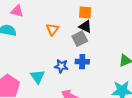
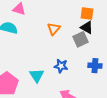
blue cross: (82, 62) -> (95, 66), moved

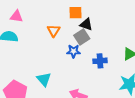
orange square: (87, 13) -> (76, 13), moved
blue star: (61, 66) -> (74, 51), moved

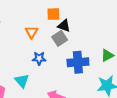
blue star: (74, 51) -> (39, 58), moved
blue cross: (100, 61) -> (78, 62), size x1.5

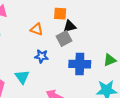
black triangle: (64, 26) -> (70, 26), turned -40
orange triangle: (32, 32) -> (37, 29), turned -48

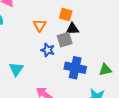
orange triangle: (37, 29) -> (40, 25), turned 32
blue star: (41, 56) -> (48, 50), moved

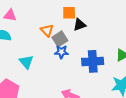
gray square: (65, 40) -> (60, 39), moved
cyan triangle: (16, 69) -> (26, 62), moved

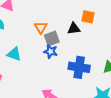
orange square: (69, 13) -> (88, 17), moved
cyan triangle: (26, 62) -> (14, 54), turned -42

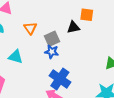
orange triangle: (41, 27) -> (30, 28), moved
blue cross: (79, 67) -> (60, 79), moved, turned 30

